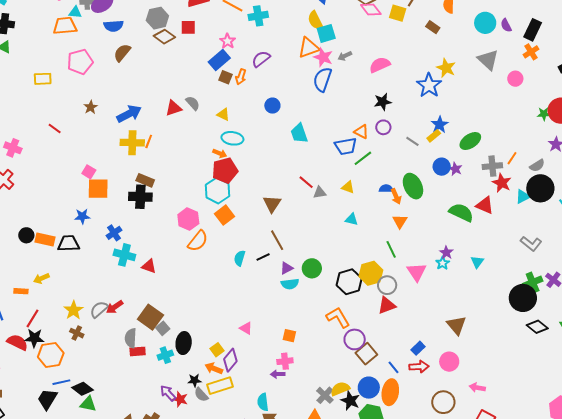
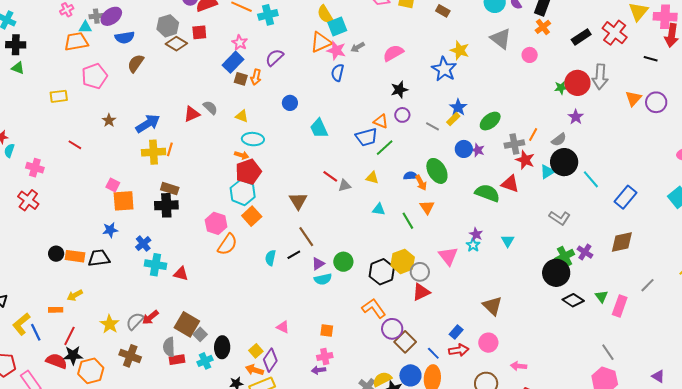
blue semicircle: (322, 79) -> (338, 73), size x0.7
green line: (391, 249) -> (408, 221), moved
brown cross: (77, 333) -> (130, 356), moved, size x1.5

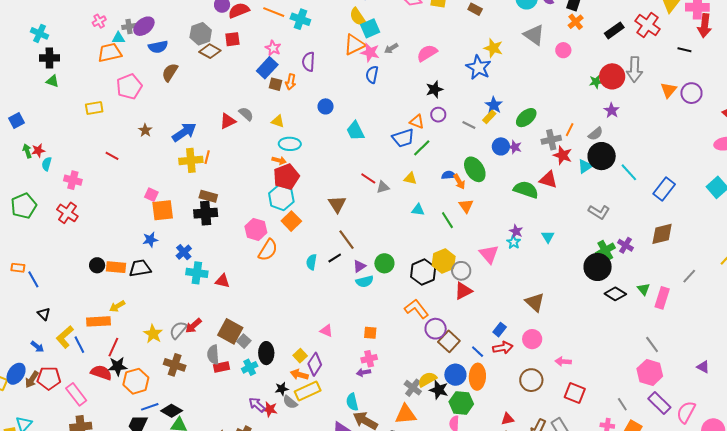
cyan cross: (268, 15) -> (300, 19), turned 36
purple semicircle: (275, 58) -> (309, 62), turned -42
orange rectangle: (56, 310) -> (99, 321), size x1.6

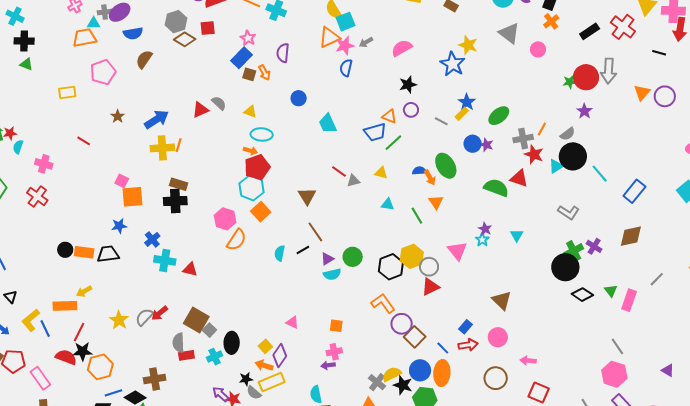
pink star: (370, 52) -> (345, 46), turned -30
orange arrow: (291, 82) -> (264, 73), turned -42
brown cross: (175, 365) -> (155, 379), moved, turned -30

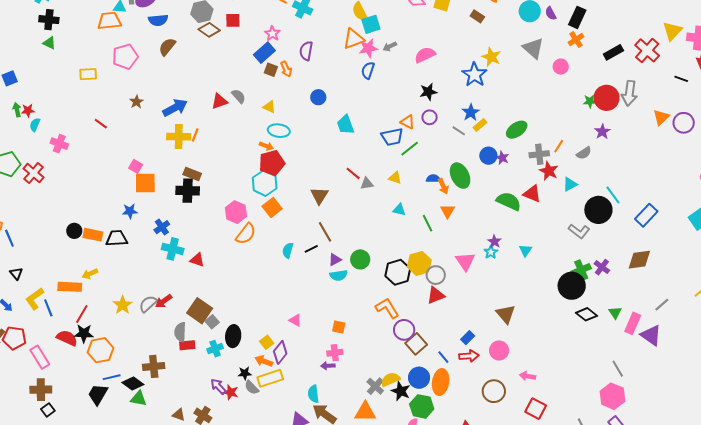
blue star: (467, 102) -> (471, 112), moved
black circle: (573, 156) -> (598, 210), moved
red cross: (37, 196) -> (34, 173), moved
purple triangle: (668, 370) -> (651, 335), moved, size x1.6

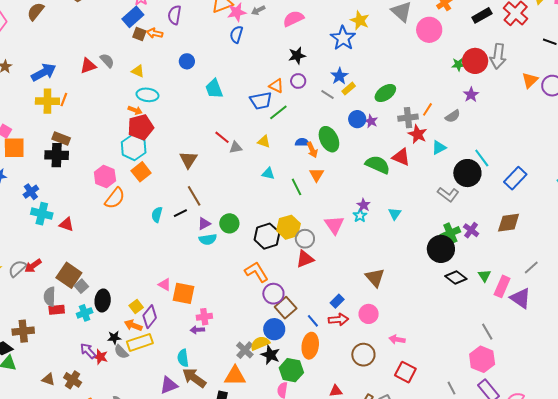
pink circle: (561, 67) -> (429, 30), size x1.6
orange arrow: (286, 69) -> (155, 33), turned 126
orange square: (339, 327) -> (184, 293), moved, size x1.6
blue circle: (419, 378) -> (274, 329), moved

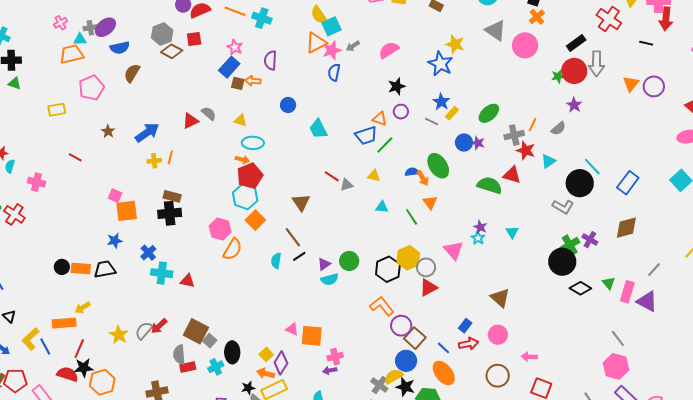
black rectangle: (482, 15) -> (576, 43), moved
yellow cross: (47, 101) -> (154, 161), size x0.6
brown line: (194, 196) -> (293, 237), moved
orange ellipse: (310, 346) -> (444, 373), turned -40

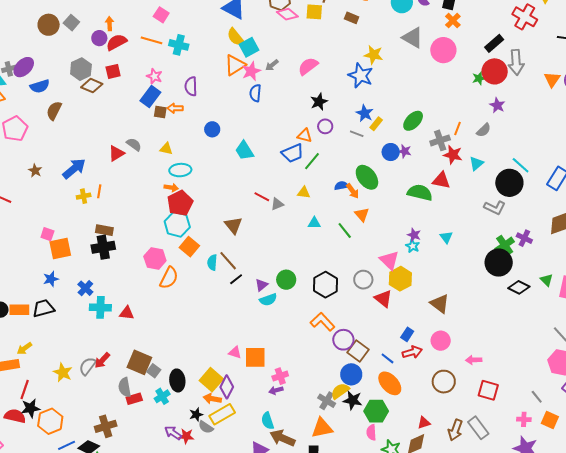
yellow hexagon: (408, 258) -> (400, 279), moved
cyan semicircle: (276, 261) -> (212, 262), moved
red triangle: (428, 287) -> (383, 299), moved, turned -48
yellow square: (266, 354) -> (211, 380), size x1.6

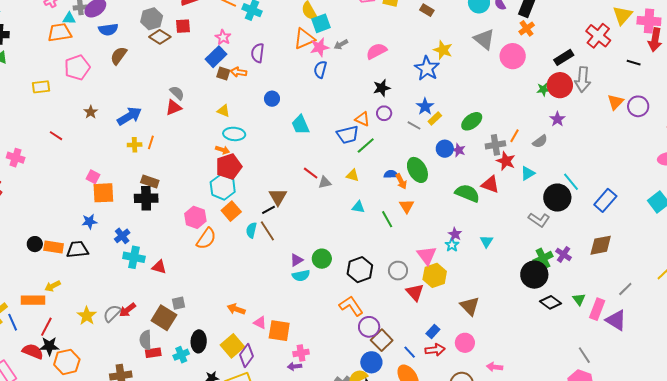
gray semicircle: (134, 144) -> (177, 93), moved
black line: (236, 279) -> (269, 210), moved
gray square: (154, 371) -> (178, 303), moved, turned 32
orange arrow: (212, 399) -> (236, 309), moved

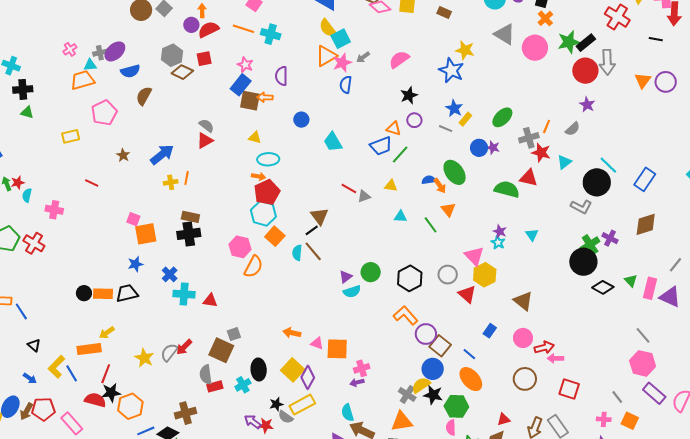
brown square: (223, 74) -> (250, 101), size x1.5
green star: (543, 89) -> (569, 42), moved, size x1.6
red arrow: (435, 350) -> (544, 348), moved

